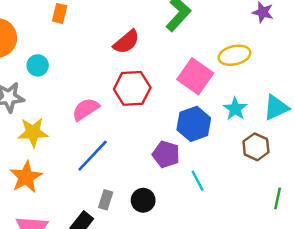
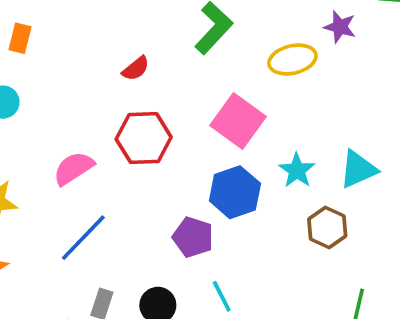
orange rectangle: (60, 13) -> (20, 38), moved
red semicircle: (126, 42) -> (136, 69), size x0.7
yellow ellipse: (234, 55) -> (292, 60), moved
cyan line: (198, 181) -> (222, 296), moved

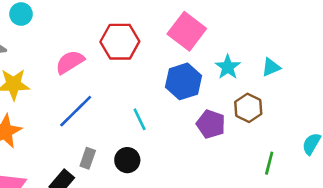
cyan triangle: (358, 169) -> (271, 67), size x0.7
purple pentagon: (193, 237) -> (211, 124), moved
cyan line: (222, 296) -> (140, 119), moved

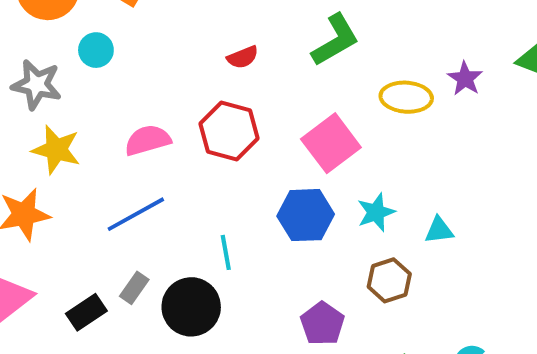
purple pentagon: (211, 124) -> (322, 324), moved
black circle: (127, 160) -> (191, 307), size x1.5

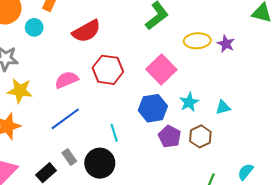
cyan circle: (96, 50) -> (34, 27), moved
red semicircle: (243, 57) -> (86, 31), moved, size x1.8
purple star: (465, 79) -> (226, 44), moved
gray rectangle: (134, 288) -> (69, 157), turned -63
purple pentagon: (322, 324) -> (170, 137), moved

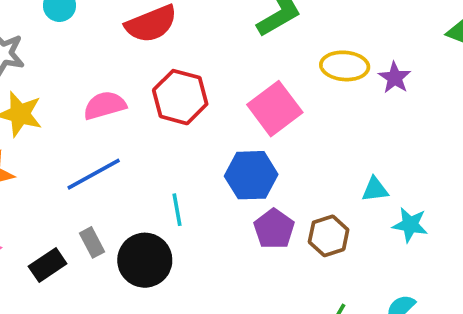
cyan star: (189, 102) -> (410, 225), moved, turned 30

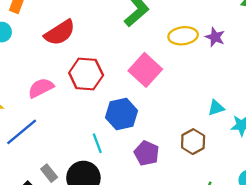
blue line: (94, 174) -> (22, 132), moved
blue hexagon: (251, 175) -> (121, 114), moved
purple pentagon: (274, 229) -> (147, 153), moved

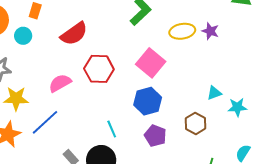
blue hexagon: (121, 114) -> (148, 101), moved

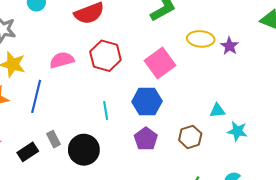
blue line: (45, 122) -> (36, 96), turned -48
cyan line: (112, 129) -> (106, 111), moved

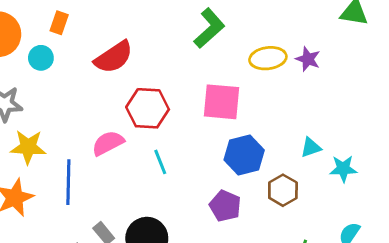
pink semicircle: (62, 60) -> (108, 143), moved
pink square: (160, 63) -> (222, 102), turned -36
blue hexagon: (147, 102) -> (244, 155), moved
cyan line: (106, 111) -> (160, 162), moved

